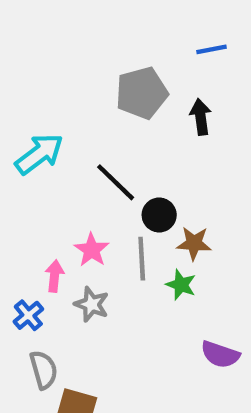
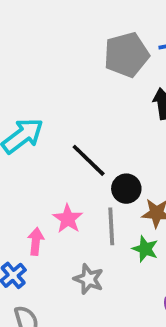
gray pentagon: (142, 93) -> (126, 55), moved
gray star: (92, 304) -> (89, 279), moved

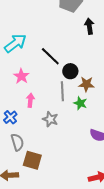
pink star: (68, 219) -> (21, 76), moved
pink arrow: (36, 241) -> (30, 100), moved

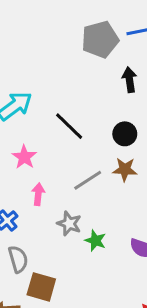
black circle: (70, 71) -> (125, 134), moved
gray line: (62, 91) -> (88, 180), turned 60
green star: (80, 103) -> (95, 241), moved

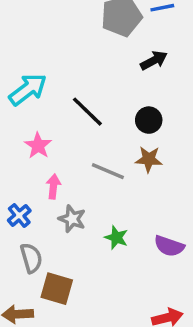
black arrow: (129, 80) -> (154, 60), turned 70
gray line: (88, 180) -> (108, 171), turned 56
gray star: (69, 224) -> (72, 219), moved

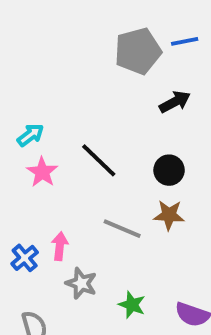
cyan arrow: (28, 89) -> (30, 135), size x0.6
pink star: (38, 146) -> (42, 172), moved
blue cross: (19, 215) -> (25, 258), moved

